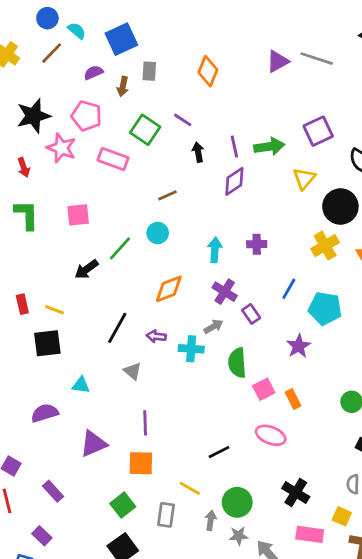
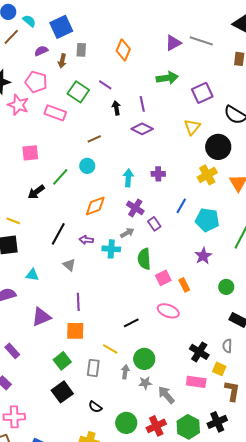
green arrow: (269, 147) -> (167, 78), moved
purple diamond: (234, 181) -> (142, 129), turned 60
purple star: (299, 346) -> (203, 256), moved
black cross: (296, 493) -> (199, 352), moved

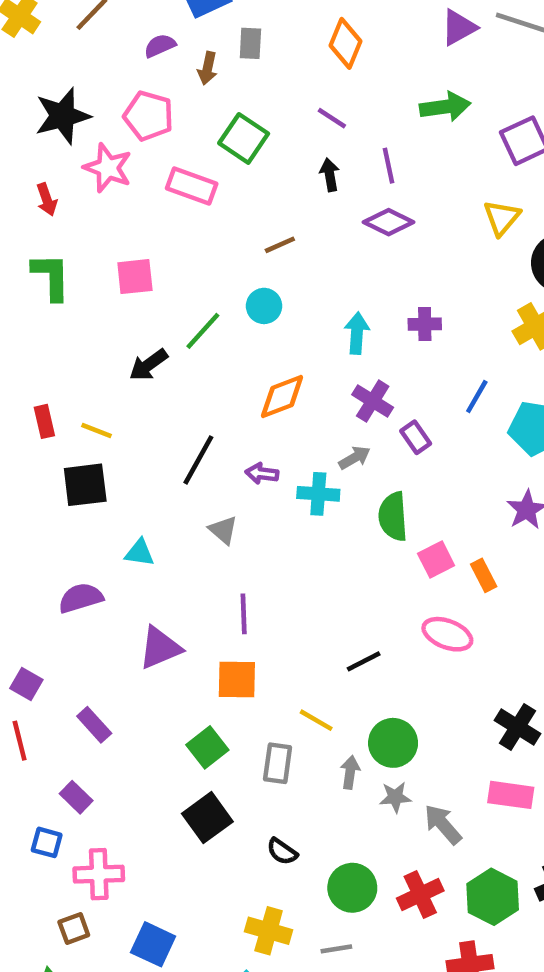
purple line: (105, 85) -> (332, 118), moved

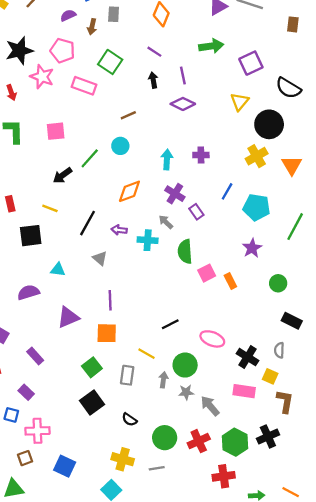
yellow line: (96, 430) -> (50, 208), moved
gray arrow: (355, 458) -> (166, 222), turned -105
pink ellipse: (447, 634) -> (212, 339), moved

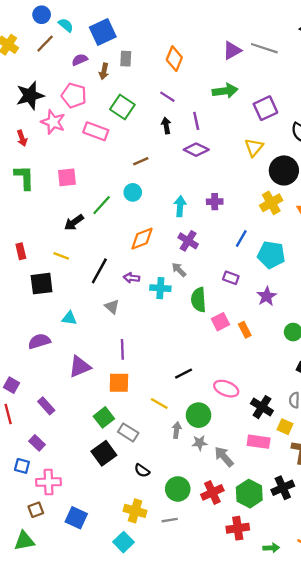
purple rectangle: (196, 212) -> (231, 278), moved, turned -35
gray rectangle: (127, 375) -> (128, 432), moved, turned -66

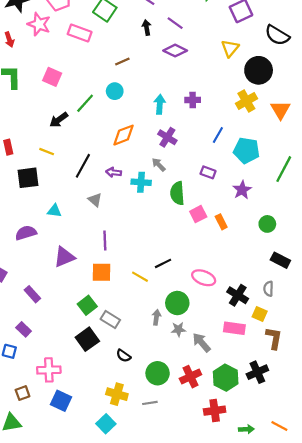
purple line: (196, 121) -> (175, 23), turned -42
pink square: (67, 177) -> (52, 77), turned 30
yellow line: (159, 404) -> (140, 277), moved
pink cross: (49, 482) -> (49, 370), moved

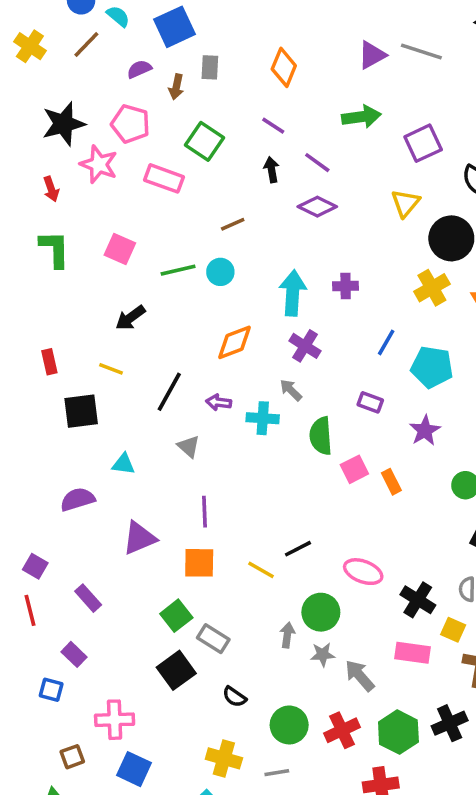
green line: (85, 103) -> (178, 270), moved, turned 35
cyan arrow: (160, 104) -> (293, 293), size x1.4

